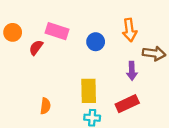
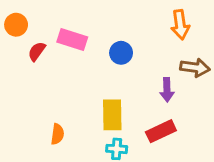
orange arrow: (130, 30) -> (180, 25), moved
orange circle: (13, 32) -> (16, 25), moved
red semicircle: (36, 48) -> (37, 51), moved

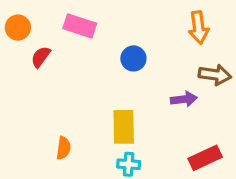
pink rectangle: (72, 40) -> (80, 26), moved
purple arrow: (167, 90) -> (184, 99), turned -95
red rectangle: (161, 131) -> (205, 158), moved

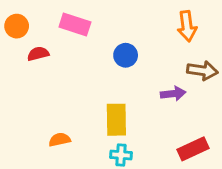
red semicircle: (41, 57) -> (38, 54), turned 40
orange semicircle: (63, 148) -> (60, 140), turned -110

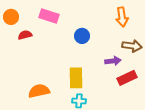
orange semicircle: (60, 140) -> (39, 91), size x1.5
red rectangle: (193, 149) -> (127, 78), moved

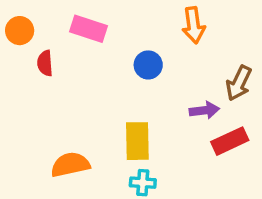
orange arrow: (122, 17) -> (193, 25), moved
red semicircle: (25, 35) -> (45, 63), turned -80
brown arrow: (132, 46) -> (239, 83), turned 108

